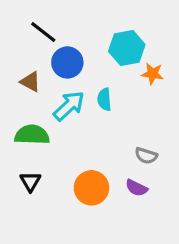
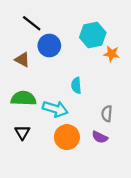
cyan semicircle: (104, 99) -> (76, 85), moved
cyan arrow: (69, 106) -> (55, 109), moved, turned 60
gray semicircle: (146, 156) -> (107, 114), turned 77

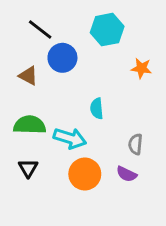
cyan hexagon: (93, 35) -> (107, 30), moved

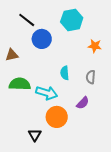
brown triangle: (28, 76) -> (12, 55), moved, turned -40
gray semicircle: (135, 144) -> (91, 77), moved
black triangle: (28, 168) -> (35, 135), moved
purple semicircle: (127, 174) -> (83, 103), moved, turned -72

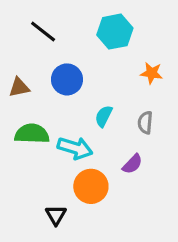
blue circle: (42, 39) -> (67, 79), moved
cyan semicircle: (65, 73) -> (104, 116), turned 32

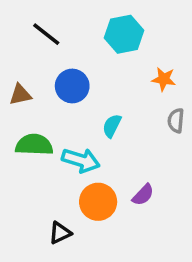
gray semicircle: (145, 123) -> (176, 121), moved
purple semicircle: (132, 164) -> (143, 195), moved
black triangle: (56, 215) -> (60, 233), turned 35

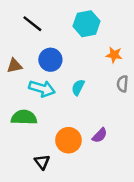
green semicircle: (34, 145) -> (24, 117), moved
cyan arrow: (81, 160) -> (42, 89), moved
black triangle: (60, 233) -> (42, 162), turned -42

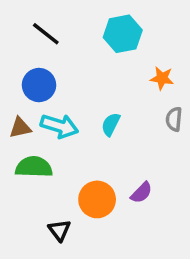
blue circle: (50, 60) -> (39, 85), moved
brown triangle: (14, 66) -> (20, 128), moved

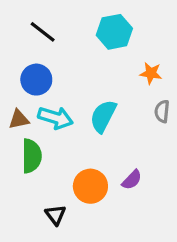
cyan semicircle: (111, 124) -> (103, 116), size x1.5
green semicircle: (34, 167) -> (32, 156), turned 88

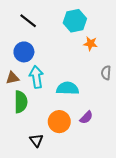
orange star: (151, 73) -> (90, 44), moved
cyan semicircle: (103, 116) -> (68, 88), moved, turned 65
cyan arrow: (55, 118) -> (36, 77), turned -115

